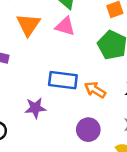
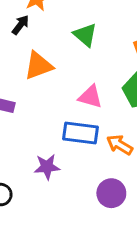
orange triangle: (28, 25) -> (38, 66), turned 35
pink triangle: (65, 26) -> (90, 97), moved

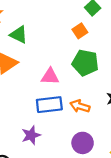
green triangle: (85, 35) -> (19, 35), moved

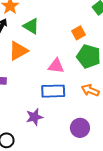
orange square: (80, 31) -> (78, 33), moved
orange arrow: (80, 106) -> (90, 90), moved

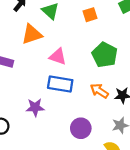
orange square: (78, 33) -> (90, 15), moved
pink triangle: (56, 66) -> (58, 57), moved

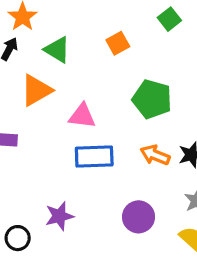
purple star: (35, 107) -> (59, 216), moved

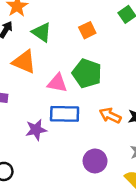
orange triangle: (36, 90) -> (24, 62), turned 50
green pentagon: (152, 99) -> (87, 73), moved
purple star: (59, 216) -> (36, 130), moved

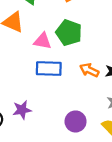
purple star: (36, 130) -> (22, 110), moved
purple circle: (95, 161) -> (76, 121), moved

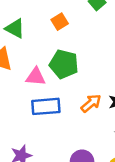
orange arrow: (89, 70) -> (91, 103), turned 120

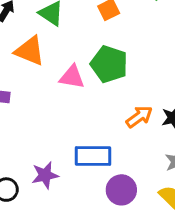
blue rectangle: (46, 106) -> (93, 156), moved

